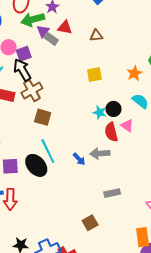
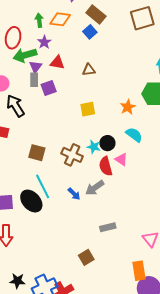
gray rectangle: (51, 39) -> (34, 80), moved, turned 56
purple square: (24, 54) -> (49, 88), moved
brown cross: (32, 91) -> (72, 155), moved, turned -35
gray arrow: (100, 153) -> (95, 188), turned -30

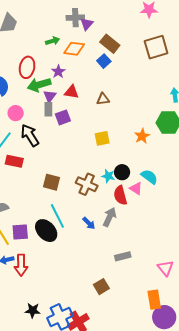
green arrow: (39, 20) -> (53, 41), moved, turned 80
cyan semicircle: (134, 135) -> (149, 177), moved
gray arrow: (95, 188) -> (110, 217), turned 150

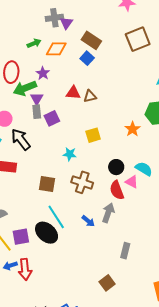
red triangle: (71, 92) -> (73, 93), moved
cyan star: (108, 176) -> (70, 154), moved
gray rectangle: (123, 256) -> (125, 251), turned -56

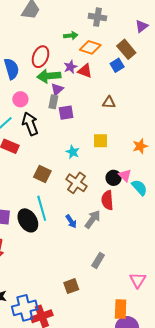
purple triangle: (66, 23) -> (142, 26), moved
red triangle: (73, 93) -> (85, 71), moved
pink triangle: (132, 182) -> (125, 175), moved

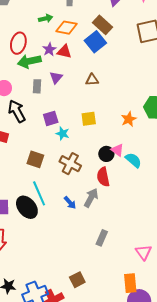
blue square: (117, 65) -> (95, 42), size x1.5
purple triangle: (57, 89) -> (56, 77), moved
purple square: (66, 113) -> (51, 118), moved
brown square: (71, 286) -> (77, 280), moved

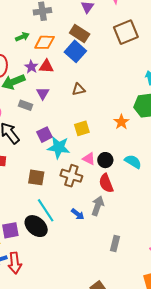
gray rectangle: (37, 86) -> (25, 105), turned -64
cyan star: (63, 134) -> (59, 147), size x1.6
pink triangle: (117, 150) -> (89, 159), moved

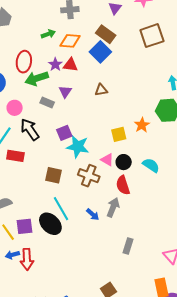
yellow square: (82, 128) -> (119, 134), moved

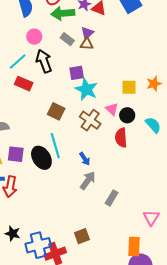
brown triangle: (101, 90) -> (87, 44), moved
gray arrow: (113, 207) -> (88, 180), moved

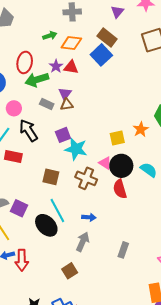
black circle: (127, 115) -> (121, 166), size x1.5
purple square: (16, 154) -> (19, 208), moved, turned 30
blue arrow: (85, 159) -> (89, 217), turned -40
gray arrow: (88, 180) -> (83, 242), moved
brown square: (82, 236) -> (70, 271), moved

